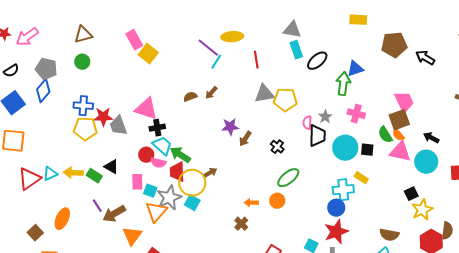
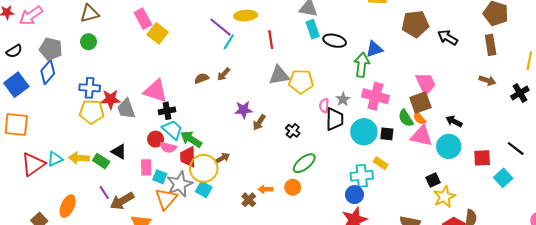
black ellipse: (317, 61) -> (335, 41), turned 55
pink cross: (356, 114) -> (375, 96), size x1.4
brown cross: (241, 224) -> (249, 200), moved

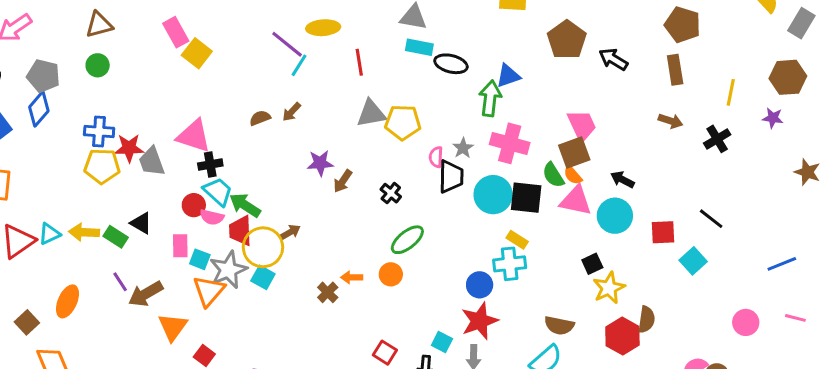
brown pentagon: (415, 24) -> (567, 40), turned -30
cyan rectangle: (313, 29) -> (419, 47), turned -60
black square: (387, 134) -> (526, 198), size x1.6
cyan cross: (362, 176) -> (510, 264), moved

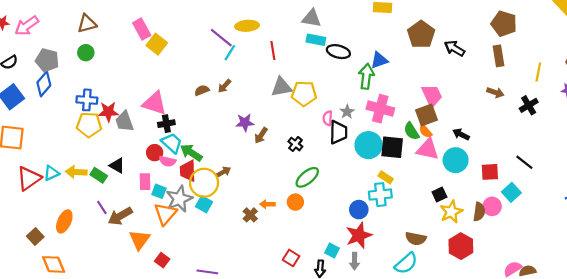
brown semicircle: (646, 319) -> (479, 212), moved
pink circle: (746, 322) -> (492, 206), moved

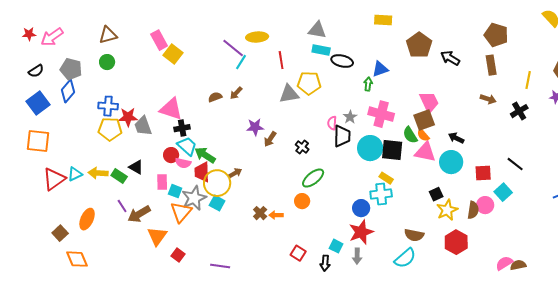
green arrow: (366, 76) -> (368, 84), size x0.6
yellow pentagon: (304, 94) -> (309, 83), moved
orange arrow: (267, 204) -> (276, 215), moved

